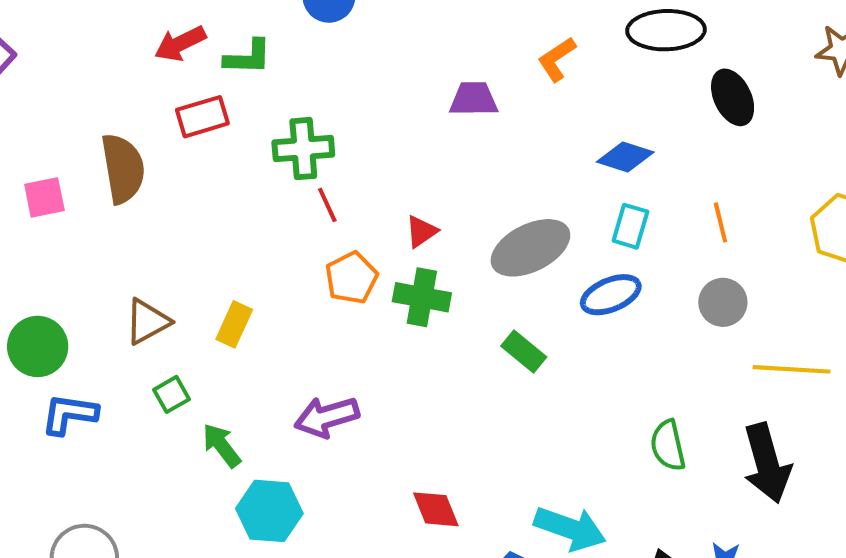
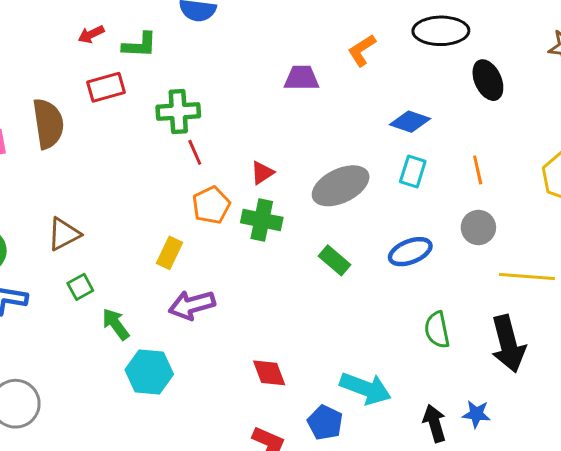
red arrow: (180, 44) -> (91, 34), size x0.7
blue ellipse: (611, 295) -> (410, 252), moved
yellow rectangle: (234, 324) -> (170, 253), moved

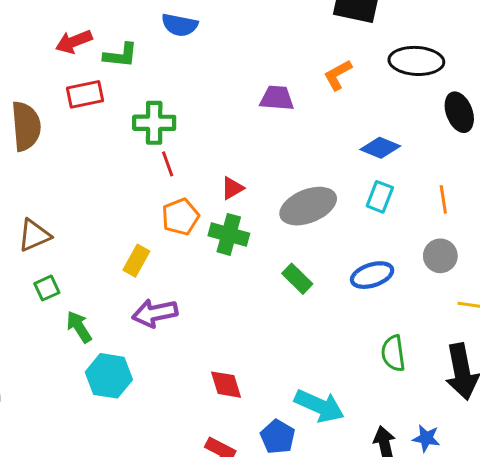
red arrow: (91, 34) -> (74, 42), size x1.4

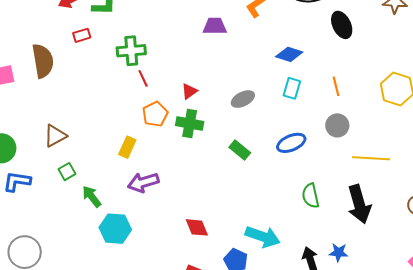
red rectangle: (85, 94) -> (82, 35), size x0.7
gray ellipse: (308, 206) -> (243, 99), size x0.6

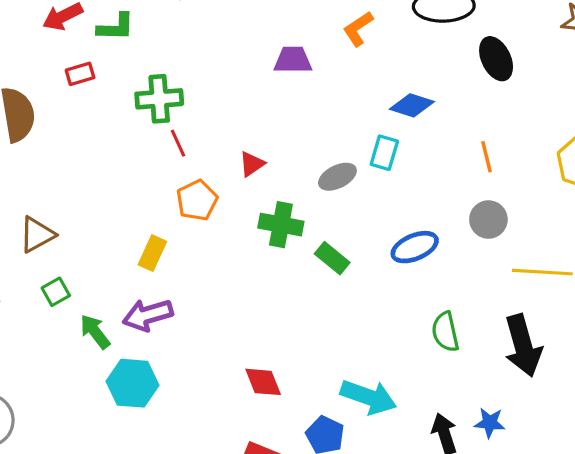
cyan rectangle: (292, 88) -> (384, 153), moved
green cross: (190, 123) -> (281, 225), moved
purple arrow: (143, 182) -> (148, 315), moved

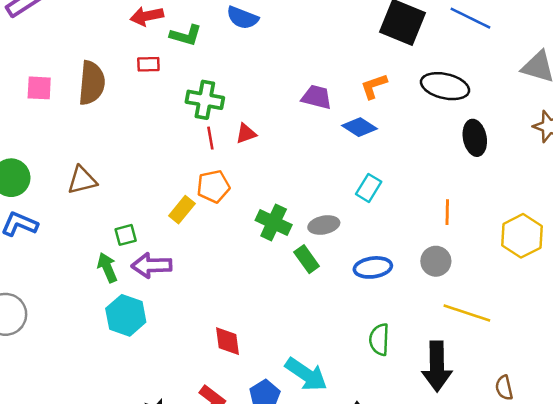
blue diamond: (412, 105) -> (360, 127), moved
red triangle: (252, 164) -> (246, 134), moved
gray ellipse: (337, 177) -> (324, 225), moved
yellow rectangle: (152, 253) -> (182, 210), moved
green square: (56, 292) -> (126, 235), moved

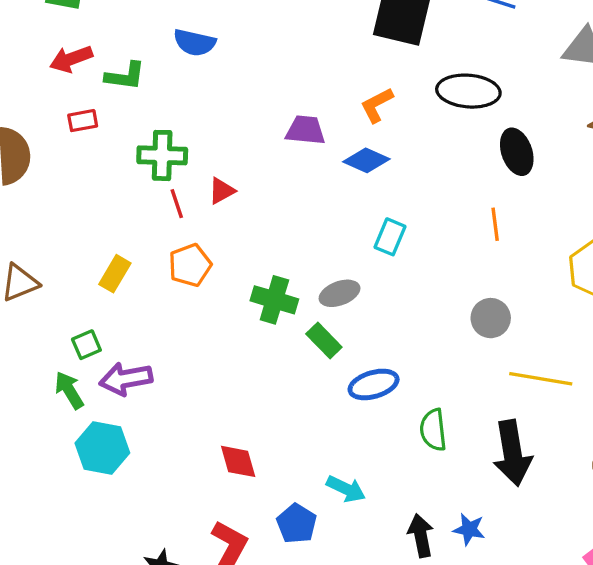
yellow rectangle: (182, 210) -> (115, 274), moved
orange line: (447, 212) -> (495, 224), moved
blue ellipse: (373, 267) -> (374, 384), moved
cyan arrow: (306, 374) -> (346, 489), size x0.7

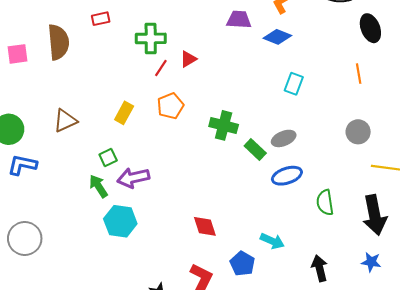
red line: (177, 204) -> (161, 68), turned 54
gray ellipse: (340, 293) -> (284, 138), moved
blue star: (469, 529) -> (371, 262), moved

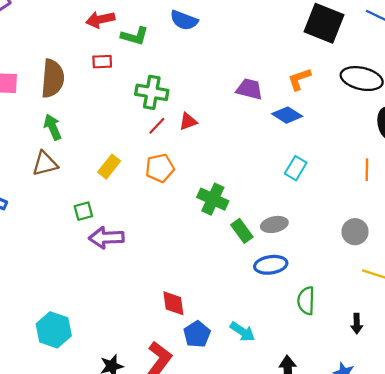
green arrow: (98, 186) -> (53, 127), moved
black arrow: (375, 215) -> (357, 324), size x0.5
cyan hexagon: (120, 221) -> (54, 330), moved
blue pentagon: (242, 264) -> (197, 334), moved

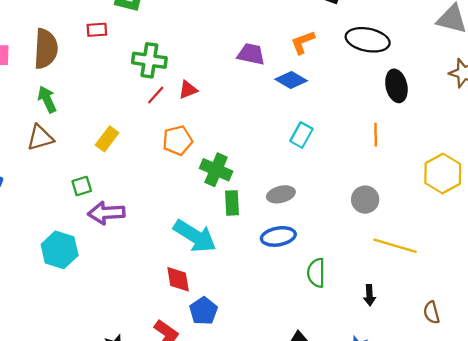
orange pentagon: (160, 168) -> (178, 140), moved
green rectangle: (242, 231) -> (232, 203), moved, turned 35
cyan hexagon: (54, 330) -> (60, 250), moved
cyan arrow: (242, 332) -> (195, 236), moved, size x1.6

